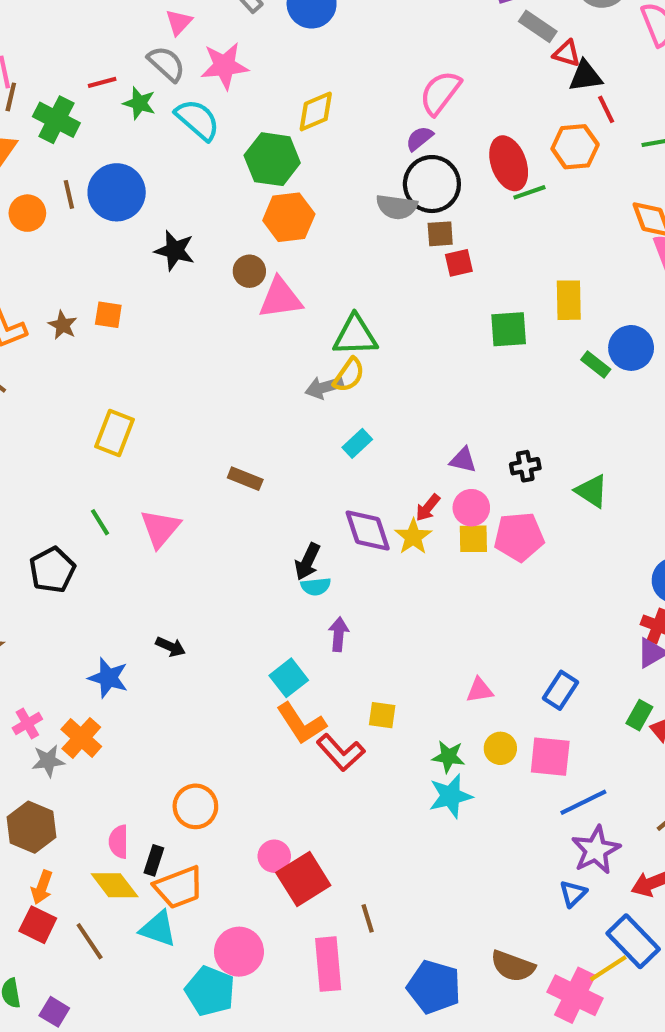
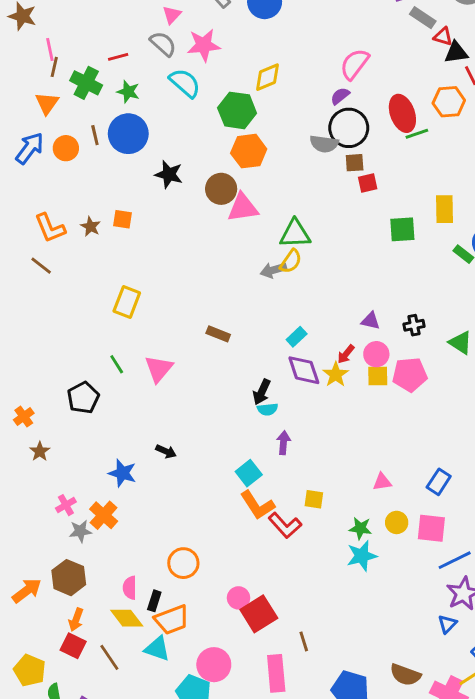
green star: (139, 103) -> (128, 92), moved
brown circle: (249, 271) -> (221, 189), size x1.4
cyan rectangle: (357, 443) -> (297, 337), moved

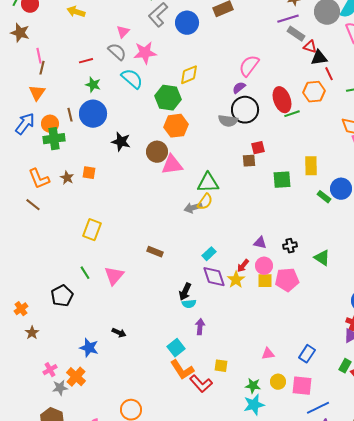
green cross: (86, 83) -> (54, 139), moved, turned -35
brown square: (355, 163) -> (249, 161), moved

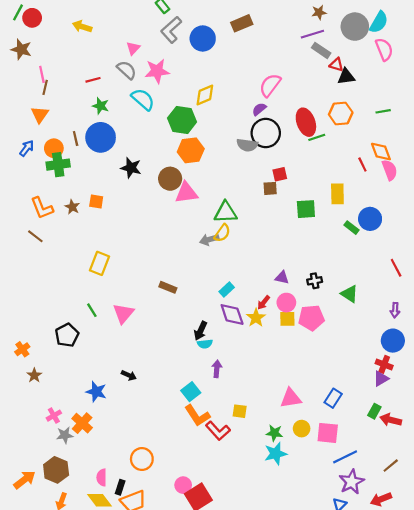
red line: (329, 74) -> (362, 165), moved
blue arrow: (25, 124) -> (27, 148), size x0.7
pink triangle: (268, 354) -> (291, 398), size x1.5

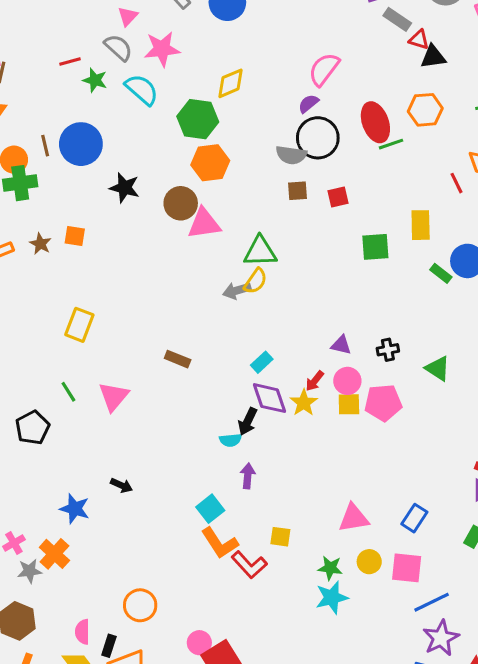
green star: (101, 106) -> (95, 80), moved
brown square: (270, 188) -> (298, 191), moved
black arrow: (201, 331) -> (248, 421), moved

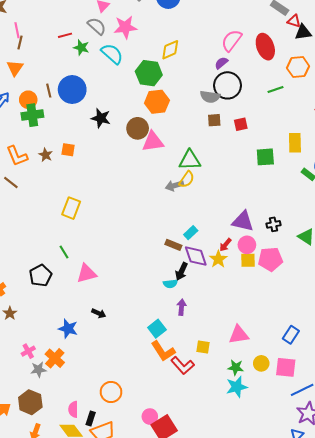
red ellipse: (375, 122) -> (265, 47), moved
purple triangle: (341, 345) -> (243, 221), size x1.6
brown rectangle: (178, 359) -> (173, 245), moved
pink triangle: (114, 396) -> (86, 273), moved, turned 35
pink triangle: (354, 518) -> (239, 335), moved

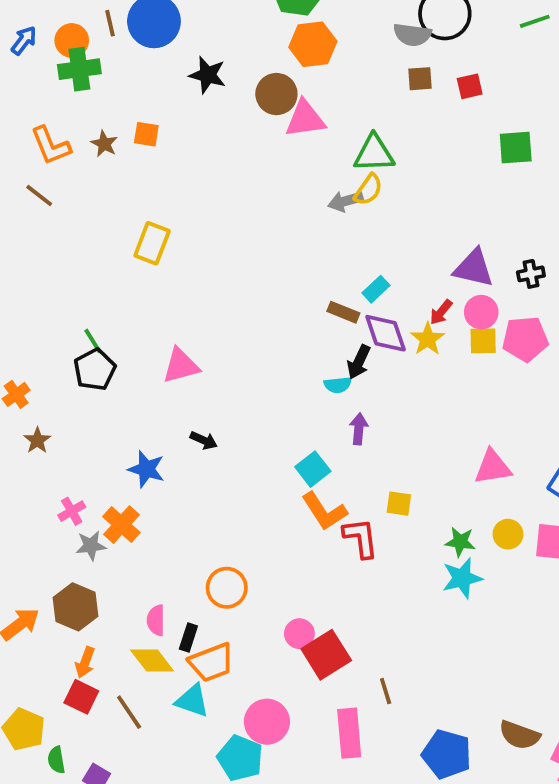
green line: (64, 252) -> (93, 341), moved
pink triangle: (239, 335) -> (493, 467), moved
red L-shape: (183, 365) -> (361, 538), turned -145

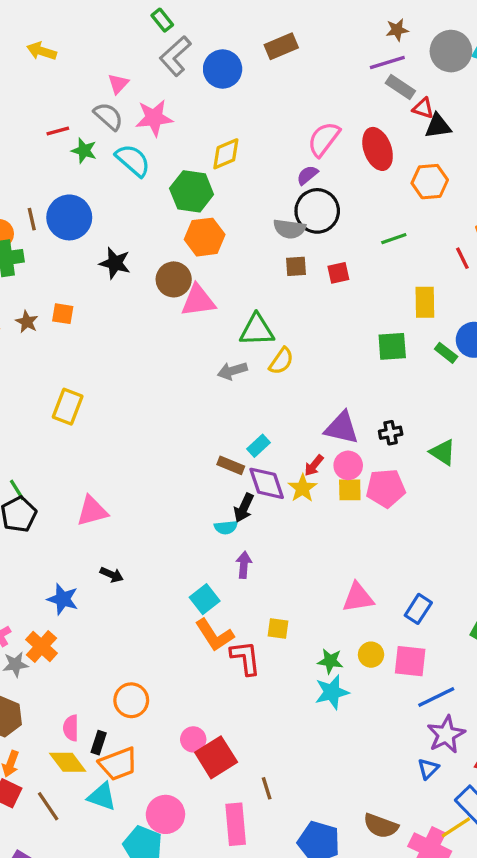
green line: (535, 21) -> (394, 239), moved
green square: (516, 148) -> (392, 346), moved
yellow semicircle: (368, 190) -> (281, 361), moved

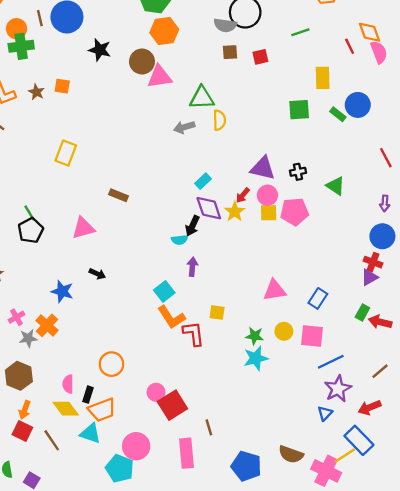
yellow semicircle: (281, 361) -> (219, 120), turned -36
brown rectangle: (231, 465) -> (119, 195), moved

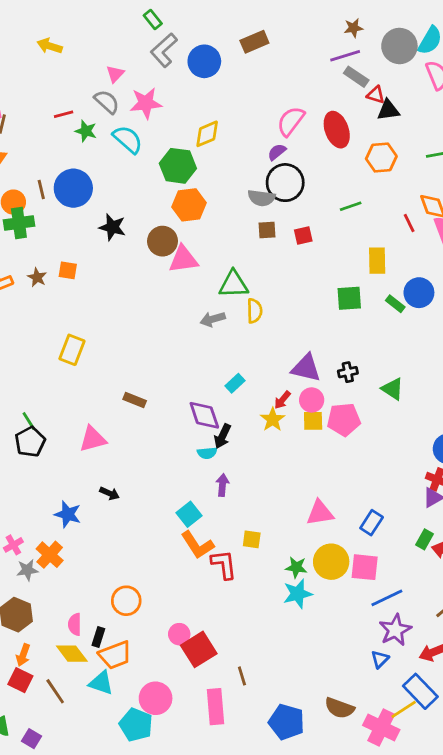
purple diamond: (209, 208) -> (204, 415), moved
yellow circle: (284, 331) -> (331, 562), size x1.6

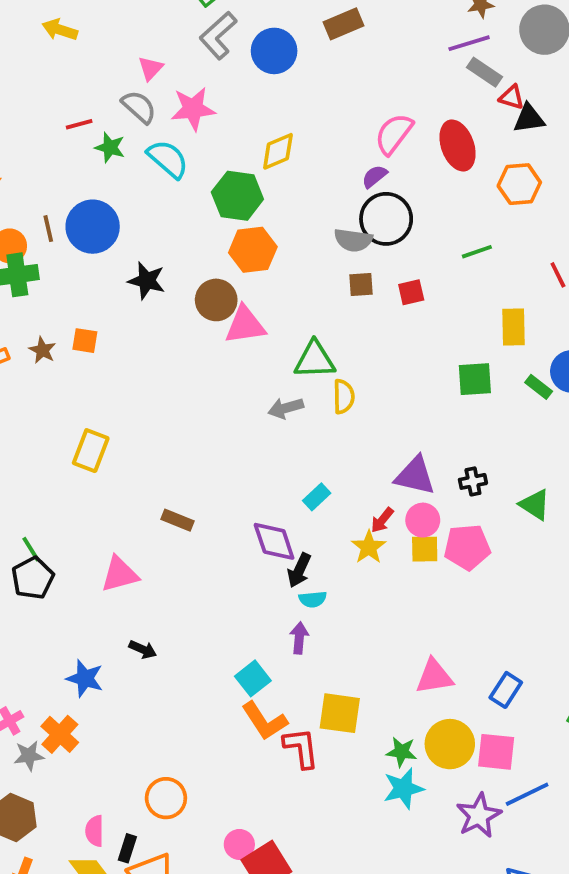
cyan semicircle: (207, 453) -> (313, 599), moved
yellow square: (252, 539) -> (340, 713), size x1.6
purple star: (395, 630) -> (479, 815), moved

